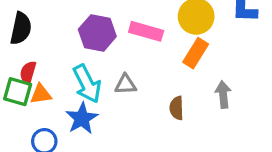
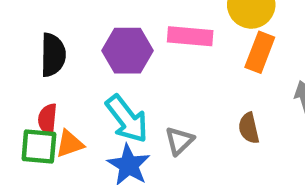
black semicircle: (21, 28) -> (53, 55), moved
gray triangle: (125, 84) -> (179, 141), moved, turned -30

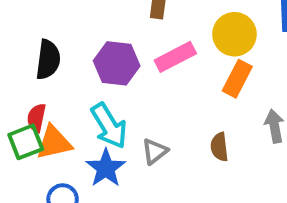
pink rectangle: (190, 36) -> (175, 57), turned -39
orange triangle: (70, 144) -> (54, 143), size x1.4
green square: (39, 146) -> (26, 142), turned -33

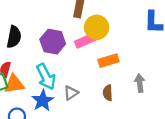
yellow circle: (234, 34) -> (97, 27), moved
orange rectangle: (237, 79) -> (108, 61), moved, turned 42

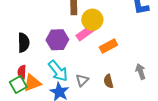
gray arrow: (140, 83) -> (141, 72), moved
brown semicircle: (108, 93) -> (108, 81), moved

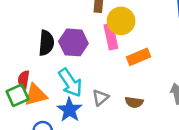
pink rectangle: (86, 32) -> (111, 37), turned -72
black semicircle: (24, 43) -> (46, 43), moved
brown semicircle: (108, 81) -> (134, 102), turned -72

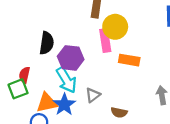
purple hexagon: (73, 42) -> (71, 58), moved
orange rectangle: (138, 57) -> (129, 60), turned 30
orange triangle: (36, 95) -> (47, 103), moved
brown semicircle: (134, 102) -> (119, 112), moved

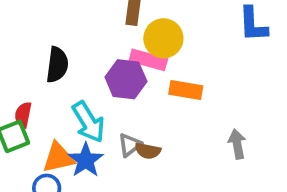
pink rectangle: (105, 40) -> (148, 60), turned -65
purple hexagon: (71, 58) -> (126, 79), moved
brown semicircle: (119, 112) -> (148, 151), moved

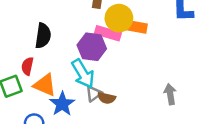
orange rectangle: (186, 90) -> (135, 27), moved
red semicircle: (23, 115) -> (27, 66), moved
cyan arrow: (88, 122) -> (83, 74), moved
orange triangle: (58, 158) -> (45, 85), moved, turned 35

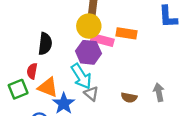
yellow circle: (119, 18) -> (89, 26), moved
gray triangle: (94, 94) -> (91, 94), turned -42
brown semicircle: (106, 98) -> (129, 98), moved

